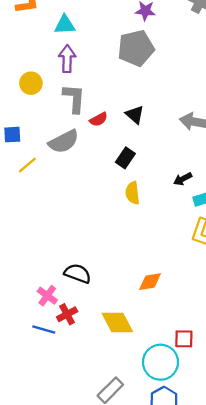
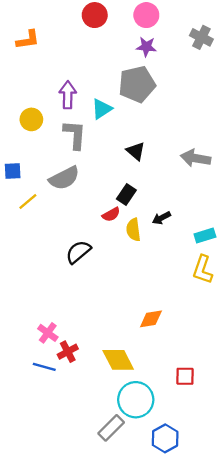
cyan triangle: (65, 25) -> (102, 109), moved, turned -30
red semicircle: (99, 119) -> (111, 214), moved
black arrow: (183, 179) -> (162, 218), moved
black semicircle: (78, 273) -> (78, 252), moved, turned -60
cyan circle: (160, 362) -> (136, 400), moved

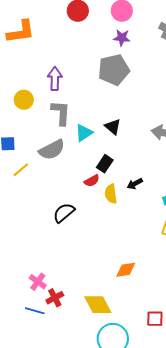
orange L-shape: (28, 40) -> (21, 32), size x1.4
cyan triangle: (102, 109) -> (84, 133), moved

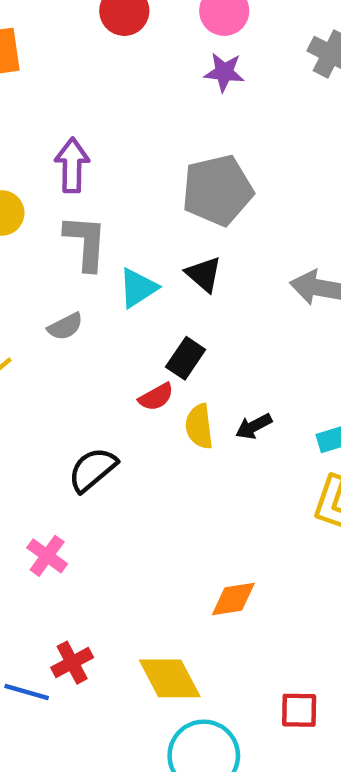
gray pentagon: (114, 70) -> (217, 190), moved
gray semicircle: (52, 150) -> (65, 326), size x0.6
black arrow: (135, 184) -> (254, 426), moved
pink cross: (38, 282) -> (47, 556), moved

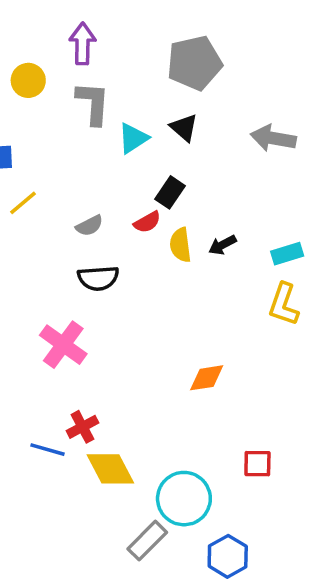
gray semicircle: (65, 326) -> (89, 226), moved
black semicircle: (93, 470) -> (98, 278), turned -144
pink cross: (47, 556) -> (63, 345), size x1.5
yellow diamond: (170, 678) -> (110, 469), moved

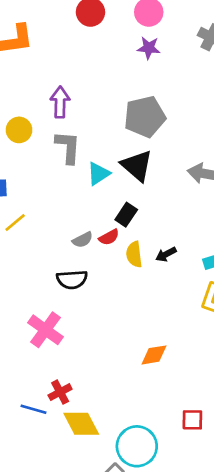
black triangle: (184, 128) -> (137, 166), size x1.5
gray semicircle: (89, 226) -> (83, 240), moved

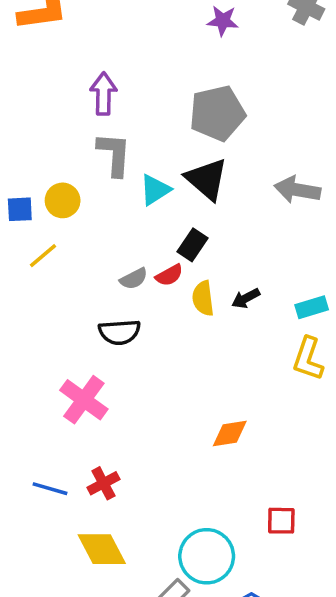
yellow circle: (19, 130) -> (63, 200), moved
blue line: (34, 409) -> (50, 489), moved
yellow diamond: (81, 424) -> (102, 549), moved

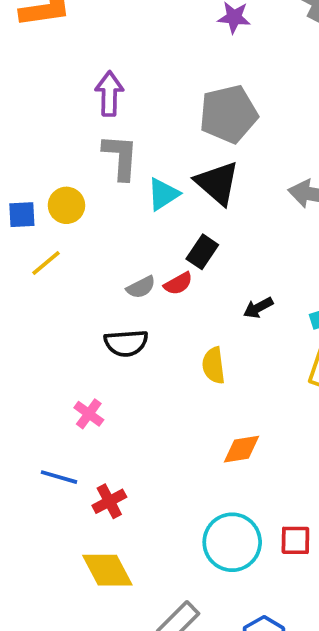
yellow semicircle: (203, 298) -> (214, 365), moved
pink cross: (84, 400) -> (89, 414), size x0.6
blue line: (50, 489) -> (59, 477), moved
cyan circle: (207, 556) -> (232, 542), moved

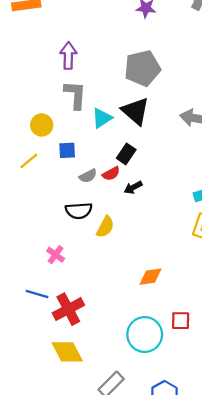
blue square: (22, 215) -> (67, 150), moved
black arrow: (258, 308) -> (133, 187), moved
yellow semicircle: (214, 365) -> (105, 227), moved, turned -145
red cross: (109, 501) -> (68, 309), size x1.5
red square: (295, 540) -> (181, 321), moved

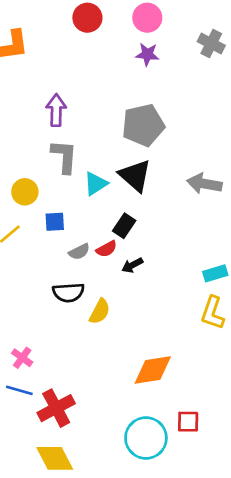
pink cross: (56, 255) -> (22, 358), moved
orange diamond: (150, 277) -> (153, 370), size x1.4

